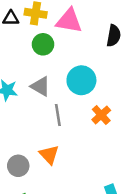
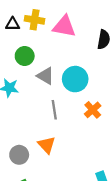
green circle: (43, 44) -> (25, 56), moved
gray triangle: (41, 86) -> (46, 76), moved

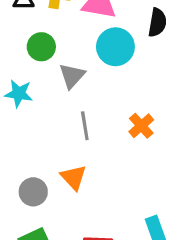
gray triangle: (46, 76) -> (72, 76), turned 42
cyan circle: (75, 79) -> (115, 47), moved

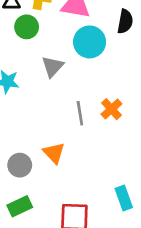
green circle: (41, 47) -> (27, 27), moved
gray line: (85, 126) -> (80, 113), moved

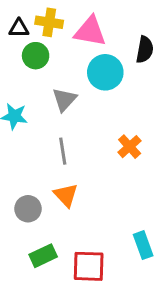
gray line: (80, 113) -> (63, 151), moved
green rectangle: (20, 206) -> (43, 256), moved

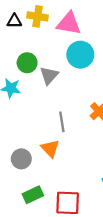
green circle: (36, 56) -> (27, 63), moved
gray line: (63, 151) -> (62, 122), moved

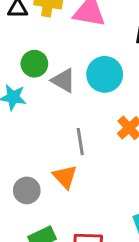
cyan circle: (80, 55) -> (105, 74), moved
gray triangle: (49, 75) -> (63, 80), turned -42

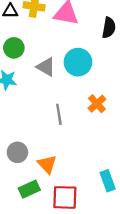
green circle: (34, 64) -> (14, 48), moved
orange triangle: (65, 177) -> (47, 164), moved

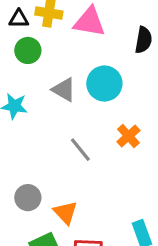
green circle: (14, 48) -> (28, 50), moved
gray line: (59, 114) -> (80, 150), turned -30

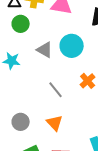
orange triangle: (65, 213) -> (55, 123), moved

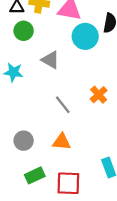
cyan circle: (72, 46) -> (85, 36), moved
orange triangle: (55, 123) -> (62, 142), turned -42

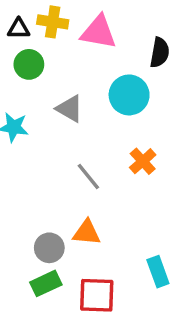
cyan circle: (85, 36) -> (129, 95), moved
gray circle: (24, 141) -> (49, 248), moved

